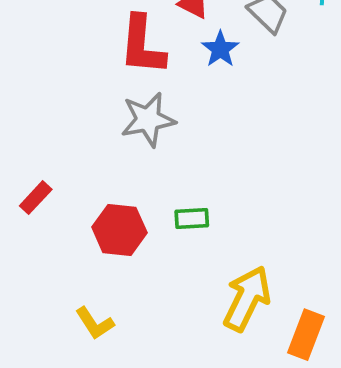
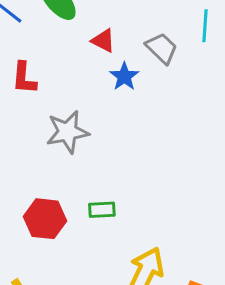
red L-shape: (142, 45) -> (24, 78), moved, size x0.7

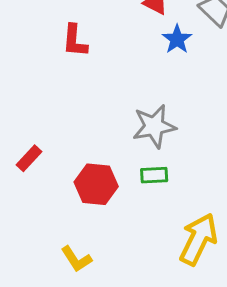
gray star: (67, 132) -> (154, 126), moved

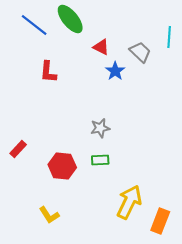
gray star: (154, 126) -> (100, 128), size x0.7

